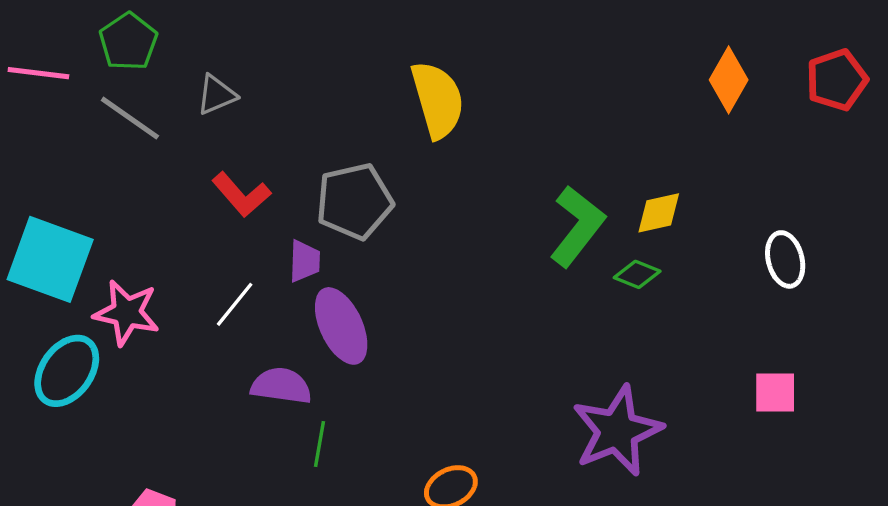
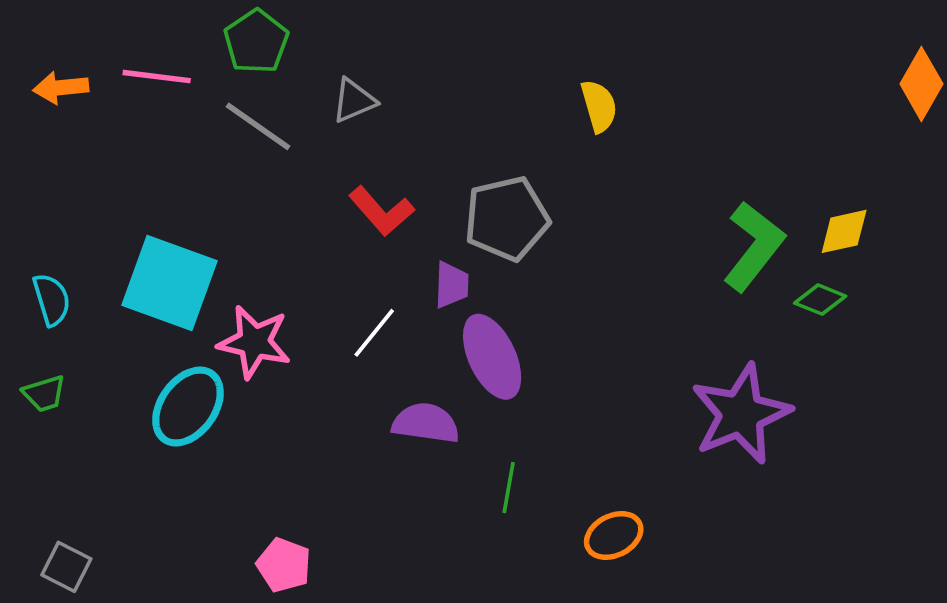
yellow semicircle: (438, 100) -> (599, 106), size x0.6
purple star: (617, 431) -> (741, 414), moved
green line: (320, 444) -> (509, 488), moved

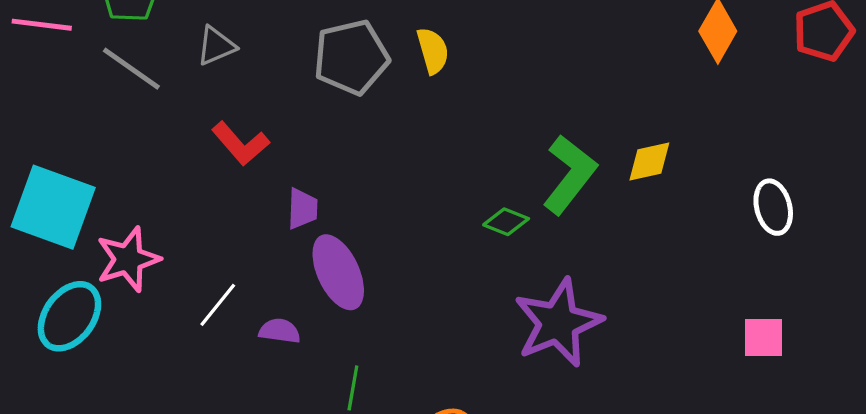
gray pentagon: (507, 219) -> (351, 57), moved
green diamond: (820, 300) -> (506, 222), moved
white line: (374, 333) -> (218, 305), moved
pink star: (254, 342) -> (128, 259), turned -30
purple semicircle: (426, 423) -> (280, 331), size x0.7

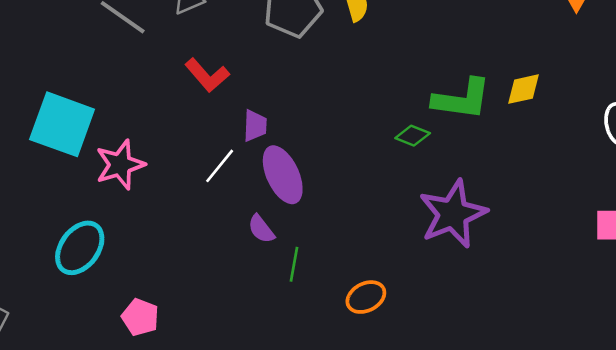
green L-shape: (570, 175) -> (462, 99), turned 60
white line: (218, 305) -> (220, 166), moved
cyan ellipse: (69, 316) -> (80, 248), moved
purple semicircle: (280, 331) -> (261, 229), moved, turned -136

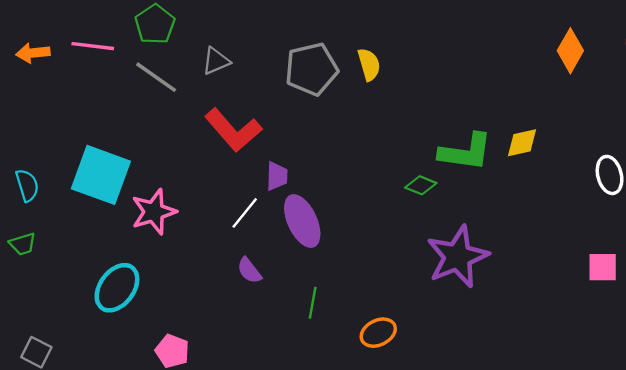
red L-shape: (207, 75) -> (233, 130), size x1.4
purple semicircle: (261, 229) -> (249, 270), moved

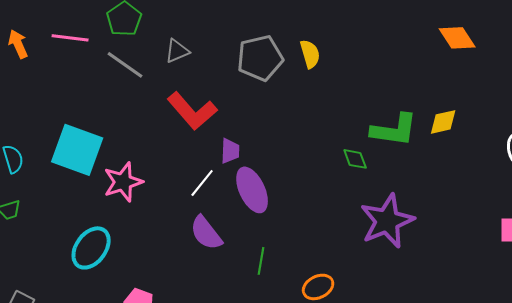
orange diamond: (570, 51) -> (457, 38), moved, turned -63
orange arrow: (33, 53) -> (18, 44), turned 72
green diamond: (421, 185) -> (355, 159), turned 48
purple semicircle: (249, 270) -> (206, 233), size x1.5

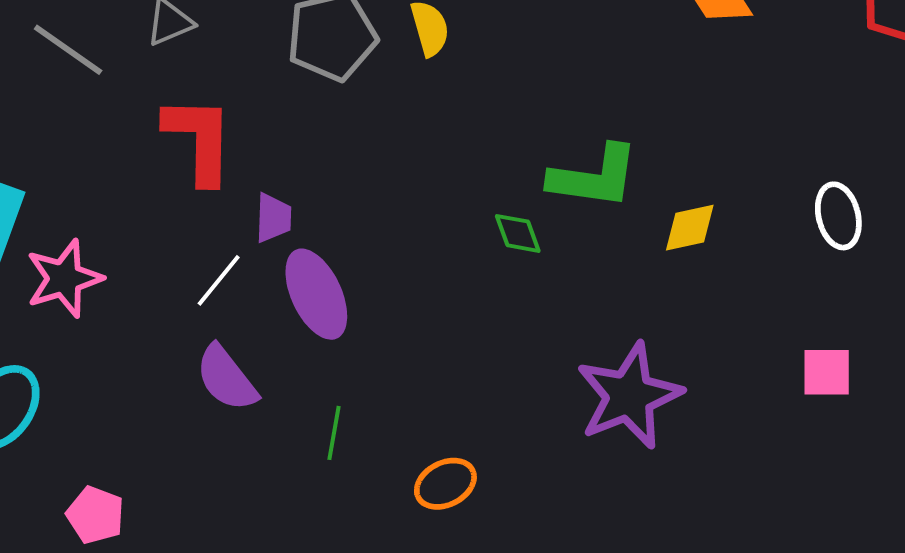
red L-shape: (192, 111) -> (199, 140), turned -138
yellow diamond: (443, 122) -> (690, 228), moved
purple star: (387, 221) -> (629, 396), moved

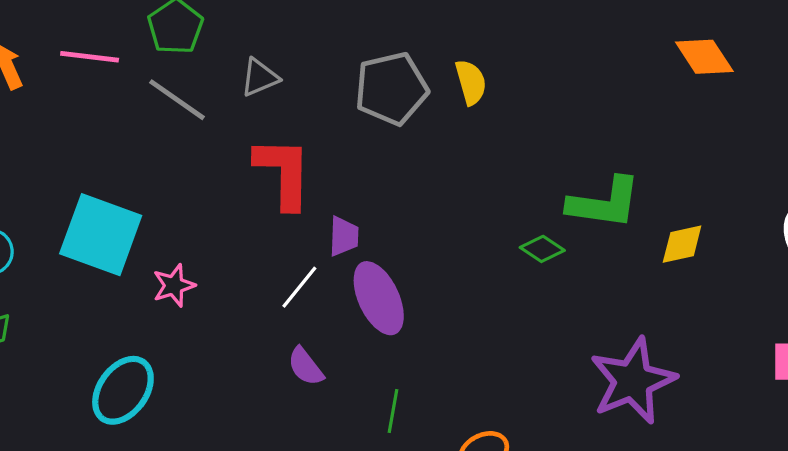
green diamond: (518, 233) -> (542, 249), turned -36
pink star: (64, 278) -> (174, 285), size x0.7
purple semicircle: (226, 378) -> (306, 366), size x0.7

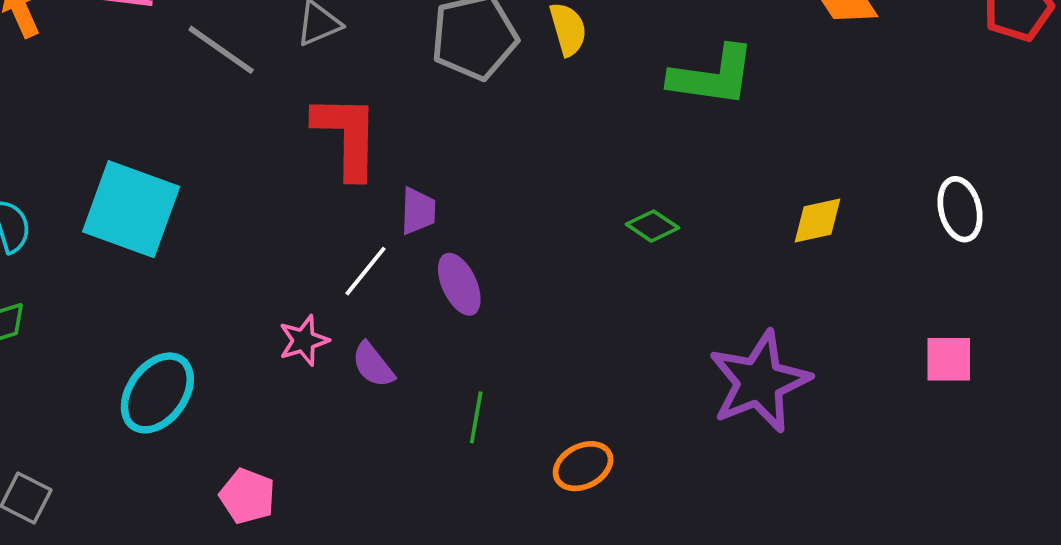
green L-shape: (604, 203) -> (712, 76), moved
pink star: (174, 285) -> (304, 340), moved
purple ellipse: (379, 298) -> (459, 284), size x0.7

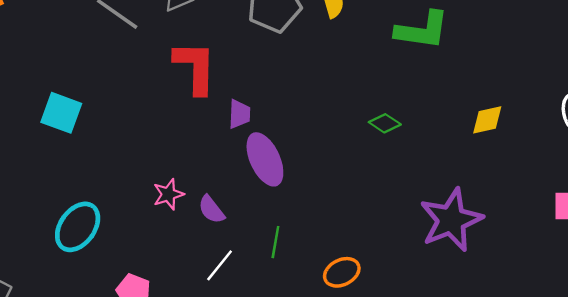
cyan square: (131, 209) -> (61, 113), size x0.7
white line: (366, 271) -> (220, 265), moved
purple ellipse: (459, 284) -> (265, 159), size x1.4

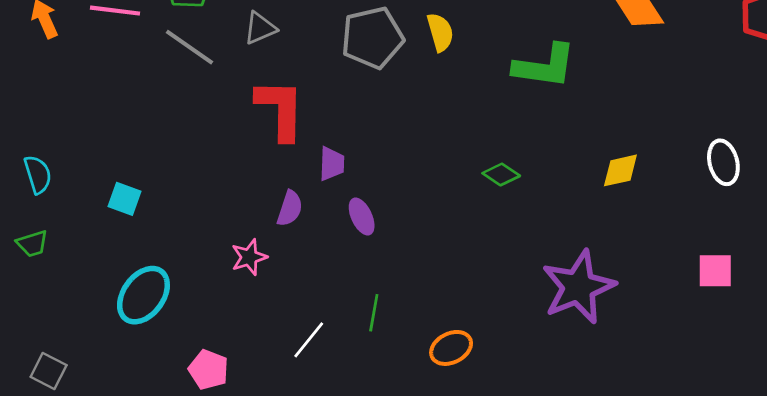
cyan square: (61, 113) -> (124, 199), moved, size x0.7
purple ellipse: (265, 159) -> (362, 217), size x0.6
purple semicircle: (211, 209) -> (290, 208), moved, turned -124

